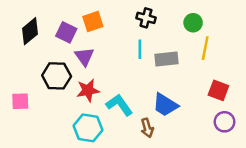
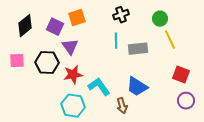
black cross: (146, 18) -> (121, 15), turned -35
yellow line: (205, 48) -> (170, 40), turned -36
pink square: (20, 101) -> (17, 61), moved

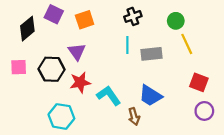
purple square: (55, 27) -> (54, 14), moved
cyan hexagon: (73, 106) -> (61, 116), moved

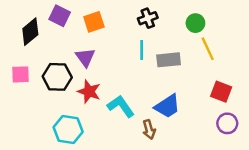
red star: (80, 82) -> (89, 92), turned 30
blue trapezoid: (150, 96) -> (167, 106), turned -65

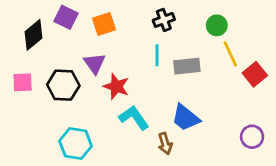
red star: (89, 92) -> (116, 86), moved
red square: (221, 92) -> (255, 74), moved, turned 30
blue trapezoid: (167, 106) -> (186, 118), turned 72

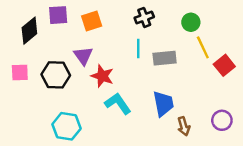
purple square: (66, 17) -> (58, 15), turned -30
blue trapezoid: (186, 118) -> (163, 104), turned -140
brown arrow: (165, 144) -> (184, 126), moved

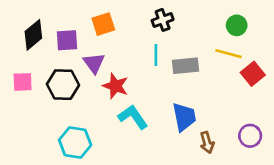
purple square: (58, 15) -> (67, 40), moved
green circle: (191, 22) -> (237, 25), moved
yellow line: (203, 47) -> (229, 54), turned -50

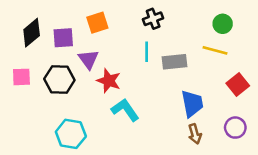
red square: (253, 74) -> (238, 85), moved
blue trapezoid: (184, 117) -> (192, 104), moved

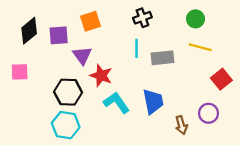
green circle: (223, 24) -> (196, 19), moved
black hexagon: (59, 79) -> (68, 92), moved
blue trapezoid: (192, 104) -> (153, 101), moved
purple circle: (235, 128) -> (208, 113), moved

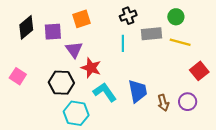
gray rectangle: (162, 58) -> (152, 34), moved
pink square: (20, 72) -> (18, 76), moved, turned 35
cyan hexagon: (66, 125) -> (76, 113), moved
brown arrow: (181, 125) -> (163, 103), moved

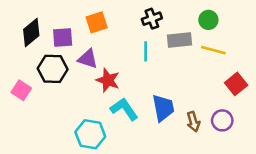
purple triangle: (74, 50) -> (88, 59), turned -36
black hexagon: (61, 83) -> (53, 69), moved

